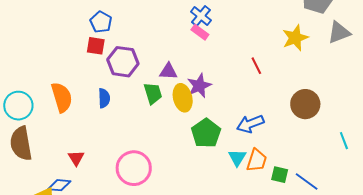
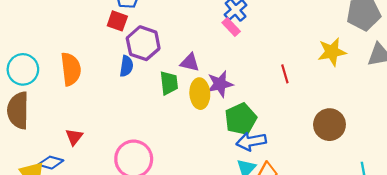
blue semicircle: (104, 98) -> (126, 66), moved
blue arrow: (250, 124) -> (251, 141), moved
green pentagon: (206, 133) -> (241, 119), moved

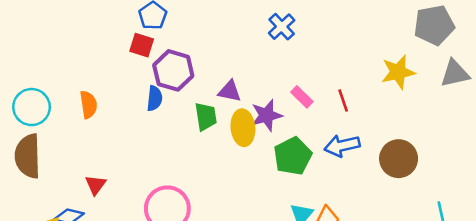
pink rectangle: (231, 27) -> (302, 97), moved
orange semicircle: (71, 69) -> (88, 105), size x0.7
blue arrow: (251, 141) -> (342, 146), moved

